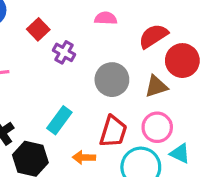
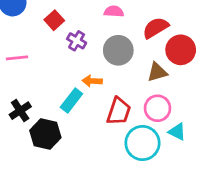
gray circle: (112, 80) -> (118, 50), moved
orange arrow: (84, 157) -> (92, 81), moved

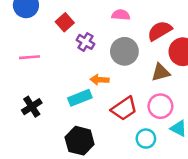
cyan rectangle: (71, 101) -> (80, 98), turned 30
red trapezoid: (119, 111) -> (124, 108), turned 36
black hexagon: (45, 134) -> (80, 141), moved
cyan circle: (142, 143) -> (146, 139), size x0.6

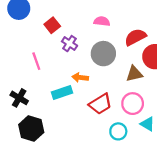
pink line: (29, 57) -> (36, 61), moved, turned 72
black cross: (32, 107) -> (19, 98), turned -30
black hexagon: (80, 141) -> (31, 129), moved

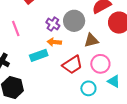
purple cross: (70, 44) -> (53, 24), moved
brown triangle: (134, 74) -> (91, 40), moved

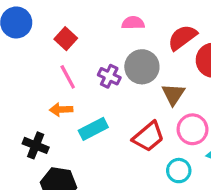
pink line: (16, 29) -> (68, 77), moved
brown triangle: (91, 40) -> (173, 94), turned -35
orange arrow: (54, 42) -> (61, 109), moved

